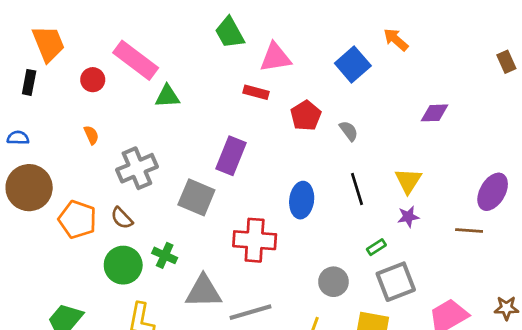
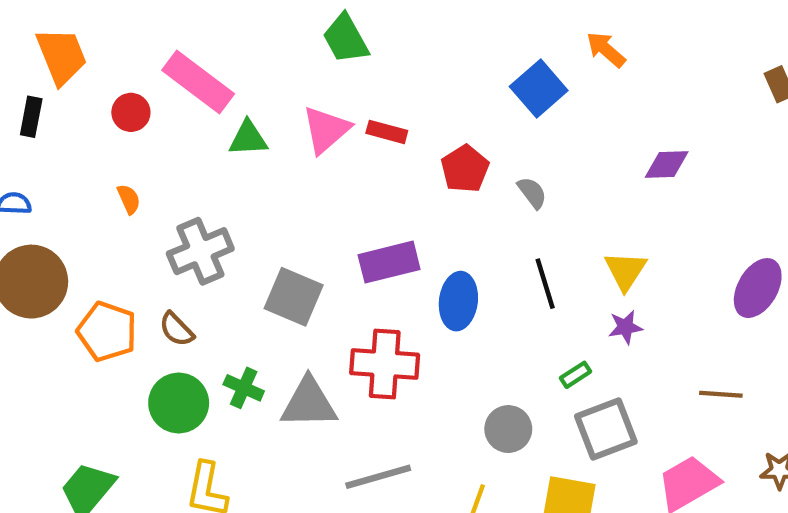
pink triangle: (275, 58) -> (326, 130), moved, turned -32
purple rectangle: (231, 156) -> (389, 262), moved, turned 54
brown line: (469, 231) -> (721, 394), moved
gray triangle: (203, 291) -> (309, 403), moved

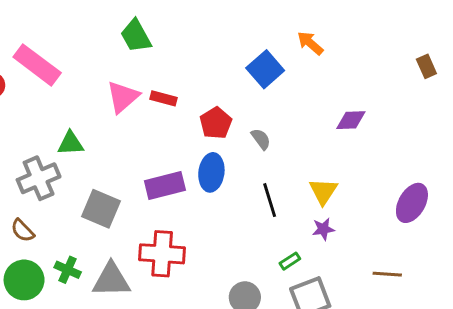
green triangle: (248, 138) -> (71, 143), moved
blue ellipse: (458, 301) -> (211, 172), moved

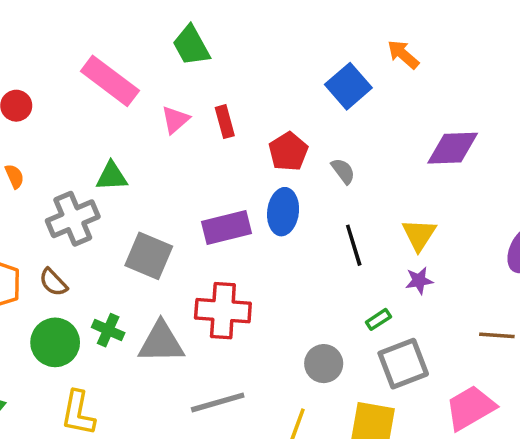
pink rectangle: (37, 65) -> (110, 81), moved
pink triangle: (123, 97) -> (175, 120), size x0.7
red rectangle: (163, 98) -> (225, 122), turned 60
purple diamond: (351, 120) -> (453, 148), size x1.4

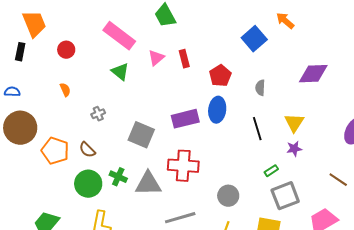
gray semicircle: (343, 171) -> (260, 88), moved, turned -140
green triangle: (112, 176) -> (120, 72), moved, turned 42
gray cross: (73, 219) -> (98, 114), size x0.5
brown line: (497, 335) -> (338, 180), turned 30
gray circle: (324, 364) -> (228, 196), moved

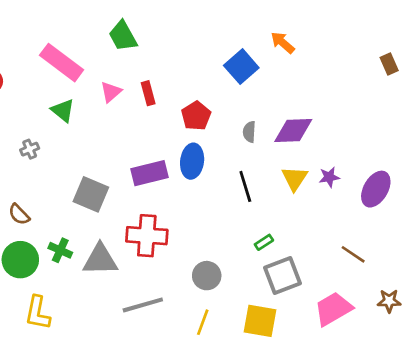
purple diamond: (313, 74) -> (293, 130), moved
gray cross: (98, 114) -> (30, 149), moved
purple star: (294, 149) -> (329, 177), moved

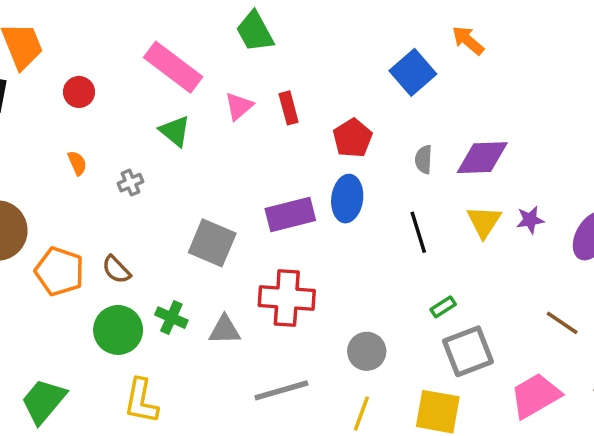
gray triangle: (100, 260) -> (225, 330), size x0.7

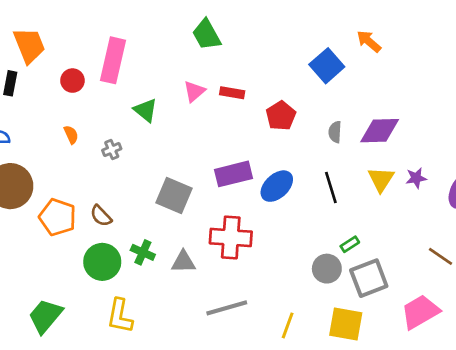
pink rectangle: (173, 67) -> (113, 60), moved, turned 66
red rectangle: (289, 108) -> (232, 93), turned -65
blue ellipse: (347, 199) -> (277, 186), moved, turned 40
gray circle: (367, 351) -> (327, 269), moved

